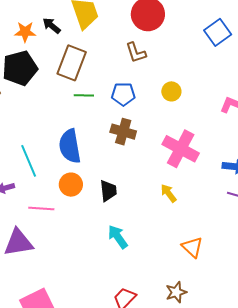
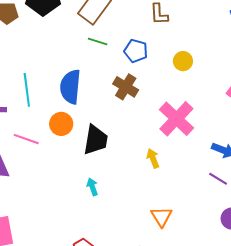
black trapezoid: (108, 191) -> (96, 140), size x1.4
cyan arrow: (118, 237) -> (92, 187), size x0.7

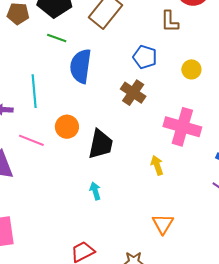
green line: (98, 41) -> (57, 38), moved
blue semicircle: (70, 87) -> (81, 66), moved
pink cross: (176, 119) -> (182, 127), turned -30

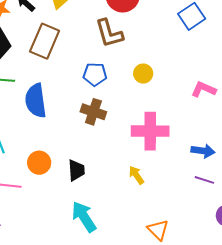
brown L-shape: (170, 21) -> (109, 33), size x1.4
black trapezoid: (101, 144) -> (76, 170), size x0.7
cyan arrow: (95, 191) -> (84, 217), size x1.8

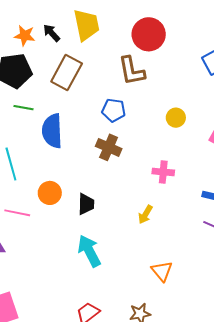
yellow circle: (143, 74) -> (176, 118), moved
pink cross: (150, 131) -> (163, 172), size x0.6
yellow arrow: (136, 175) -> (145, 214), turned -120

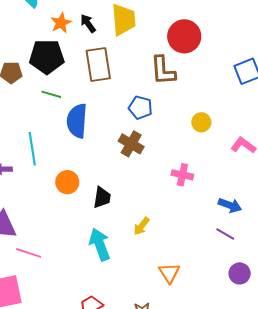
orange star: (25, 36) -> (61, 23), turned 30
brown rectangle: (67, 72) -> (98, 65), turned -44
pink line: (17, 213) -> (29, 253), moved
yellow arrow: (145, 214) -> (142, 226), moved

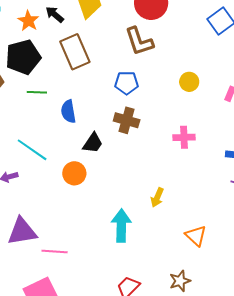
blue semicircle: (77, 121) -> (68, 112), size x0.7
cyan line: (32, 149) -> (32, 150), turned -32
black trapezoid: (102, 197) -> (93, 143), moved, turned 40
cyan arrow: (100, 244) -> (121, 226), turned 36

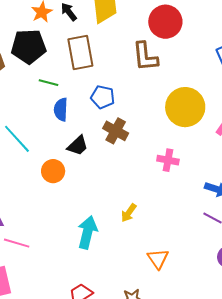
yellow circle: (189, 82) -> (185, 107), size x2.0
blue pentagon: (127, 83) -> (103, 97), moved
green line: (37, 92) -> (48, 83), moved

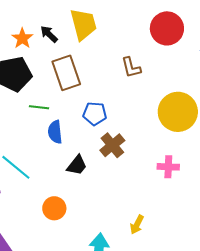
red circle: (165, 22) -> (167, 28), moved
brown L-shape: (145, 57) -> (131, 68), size x0.7
brown cross: (116, 131) -> (112, 145), turned 30
orange circle: (53, 171) -> (54, 208), moved

